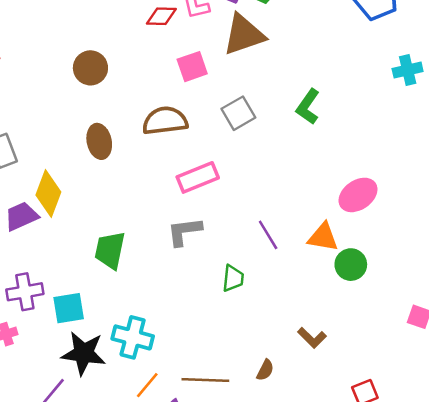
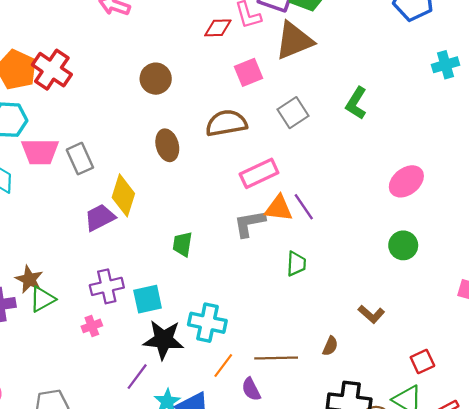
purple line: (268, 235) -> (304, 207), moved
orange triangle: (323, 237) -> (279, 208), moved
green trapezoid: (110, 250) -> (182, 244), size x0.7

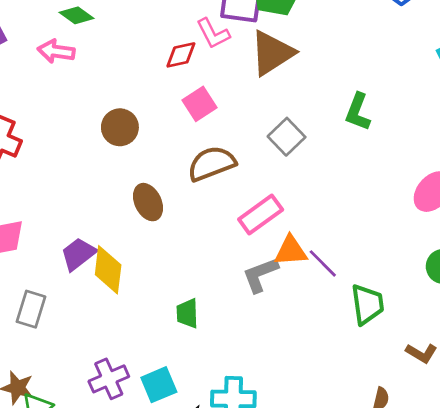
pink square: (249, 72) -> (200, 104), moved
gray rectangle: (80, 159) -> (31, 309), moved, turned 52
purple line: (304, 207) -> (323, 263), moved
purple trapezoid: (100, 218) -> (78, 254), moved
green trapezoid: (296, 264) -> (367, 304), moved, size x1.4

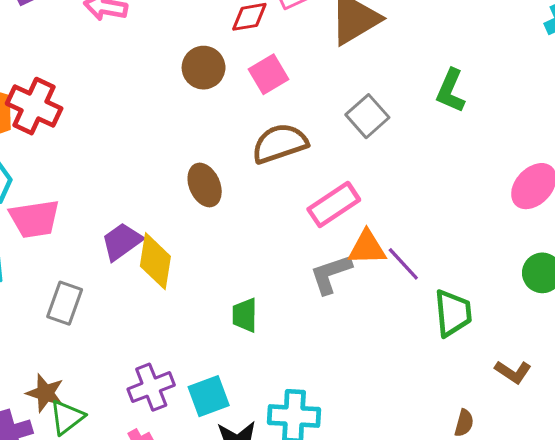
brown circle: (120, 127) -> (204, 68), moved

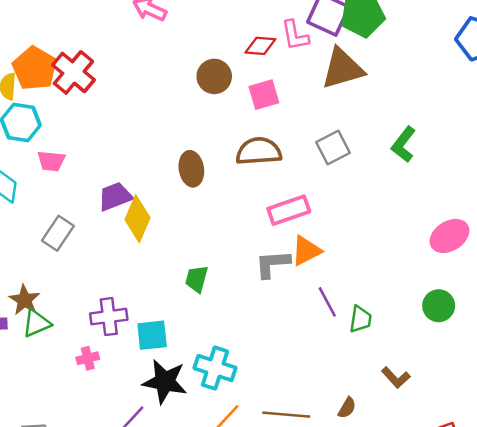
pink trapezoid: (35, 219) -> (51, 161), size x0.7
orange triangle: (367, 248) -> (306, 251), turned -40
purple line: (403, 264) -> (327, 302), moved
green trapezoid: (453, 313) -> (360, 319), size x0.7

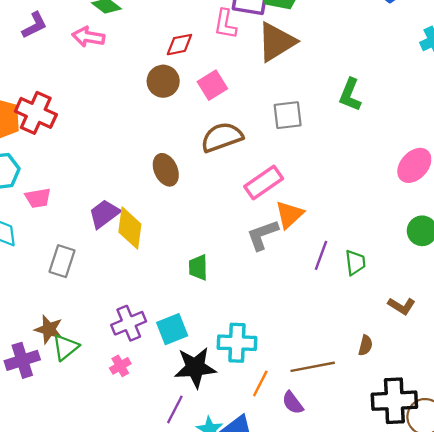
pink L-shape: (295, 35) -> (225, 24), turned 36
red diamond: (260, 46) -> (179, 45), moved
gray square: (333, 147) -> (288, 115), turned 36
purple line: (327, 302) -> (321, 255), turned 64

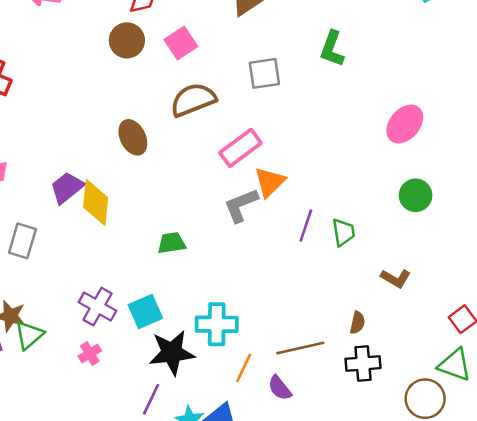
green trapezoid: (198, 267) -> (172, 243), turned 84
purple cross: (129, 323) -> (97, 307), turned -36
black cross: (394, 401) -> (363, 363), moved, size x0.7

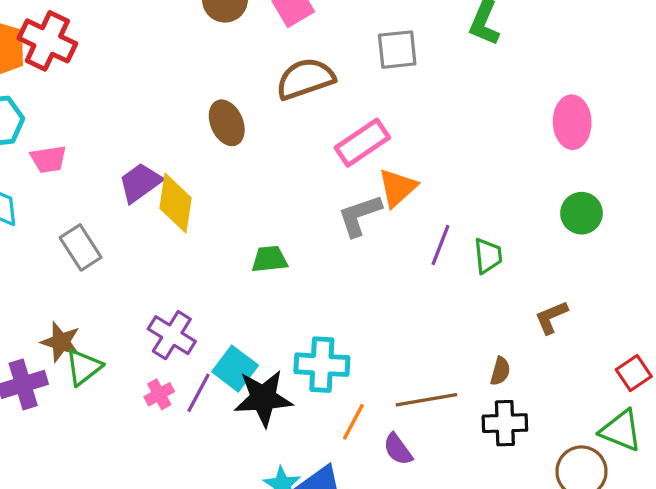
pink ellipse: (405, 124) -> (572, 122), turned -45
gray rectangle: (22, 241) -> (81, 247), turned -52
brown L-shape: (396, 278) -> (551, 317), turned 124
cyan square: (145, 311) -> (235, 369), moved, turned -32
purple line: (151, 399) -> (199, 393), moved

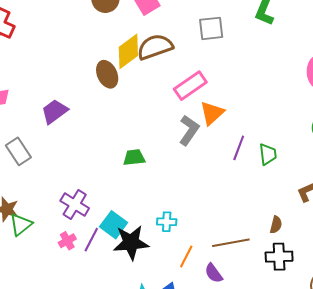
yellow diamond: (176, 203) -> (128, 51), moved, turned 45
gray L-shape: (360, 215) -> (189, 130), turned 144
cyan cross: (322, 365) -> (167, 222), size x0.6

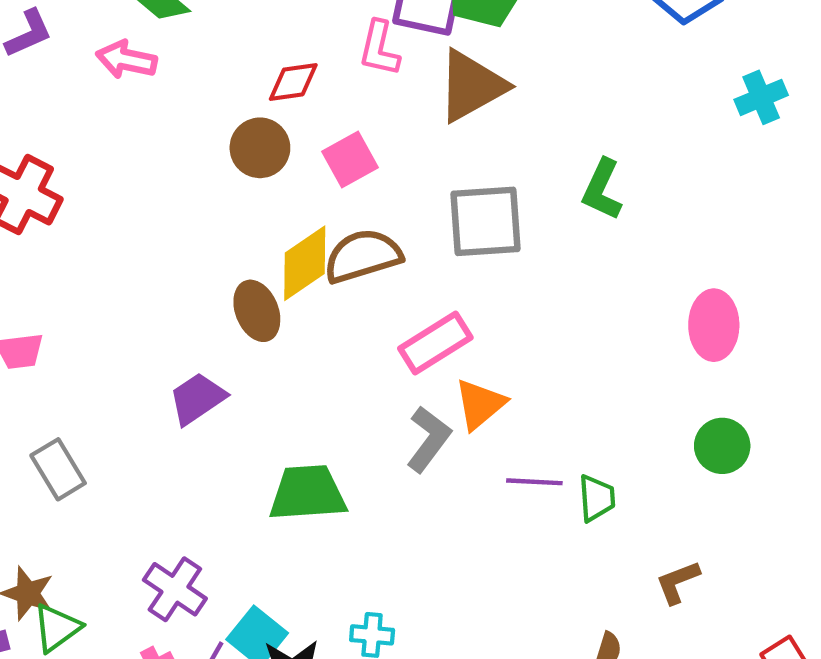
gray square: (211, 28) -> (486, 221), size x1.4
purple trapezoid: (54, 111) -> (197, 398), moved
purple line: (239, 148) -> (534, 482), turned 70
green trapezoid: (134, 157) -> (308, 493), size x1.6

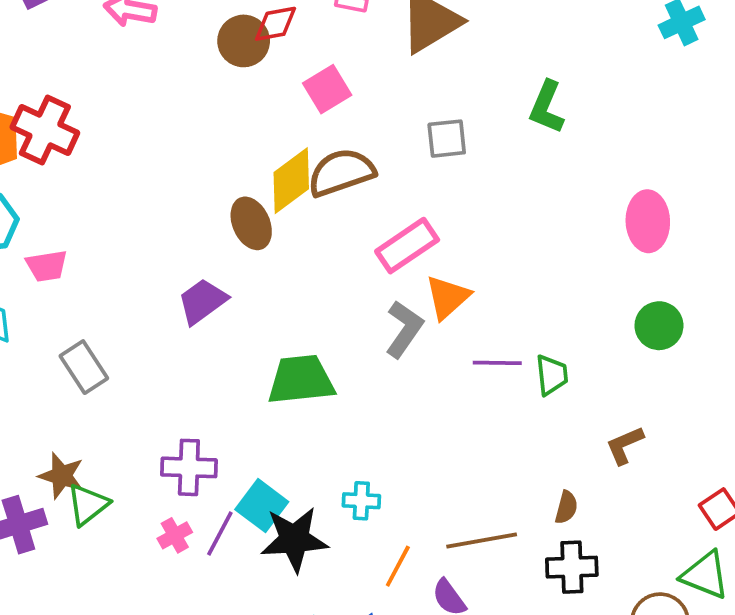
brown circle: (260, 148) -> (244, 41), moved
gray square: (486, 221) -> (447, 139), size x0.6
purple cross: (175, 589) -> (189, 467), turned -30

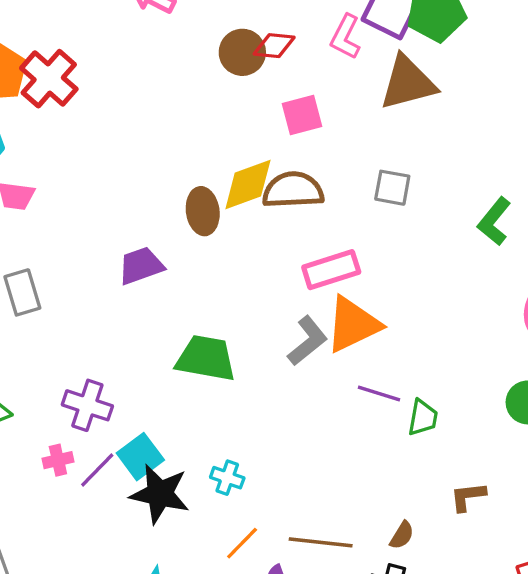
green L-shape: (547, 107) -> (494, 221), moved
orange triangle: (448, 297) -> (353, 324), size x1.4

